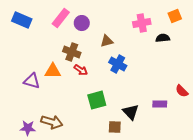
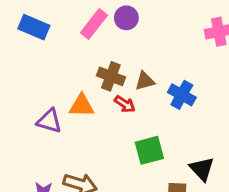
purple circle: (82, 23) -> (126, 18), moved
brown triangle: (107, 41) -> (145, 81), moved

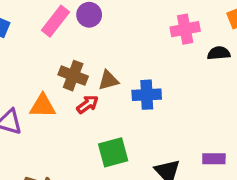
blue cross: (182, 95) -> (147, 95), turned -32
red arrow: (125, 104) -> (88, 104), turned -70

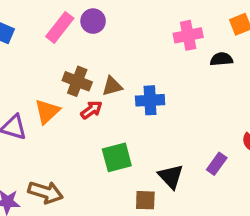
orange triangle: (43, 106) -> (47, 111), turned -44
purple rectangle: (214, 159) -> (217, 164), turned -55

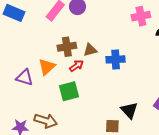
brown cross: (77, 81) -> (67, 47), turned -30
green square: (117, 157) -> (69, 91), moved

